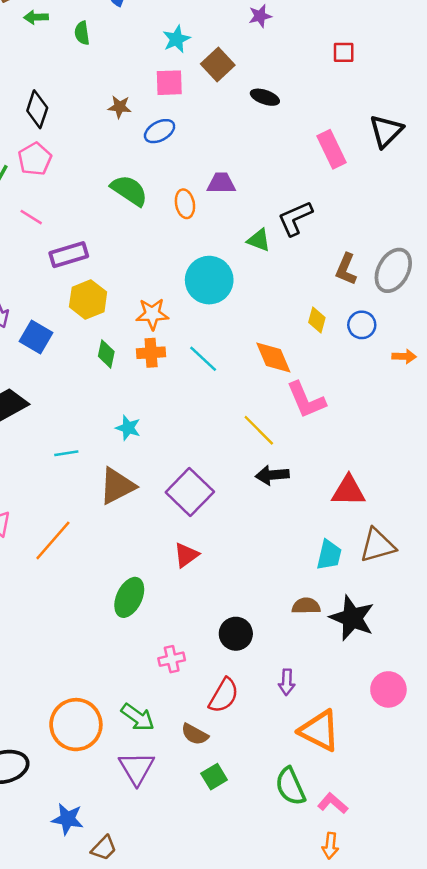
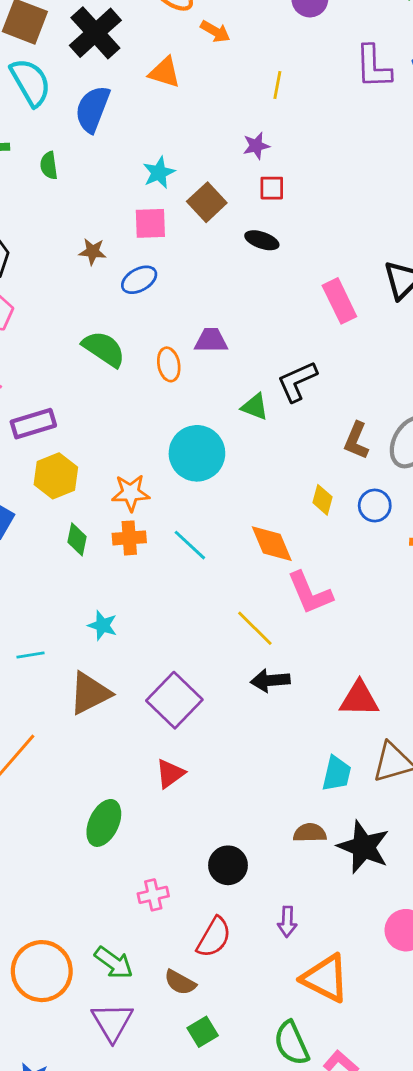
red square: (344, 52) -> (272, 188), moved

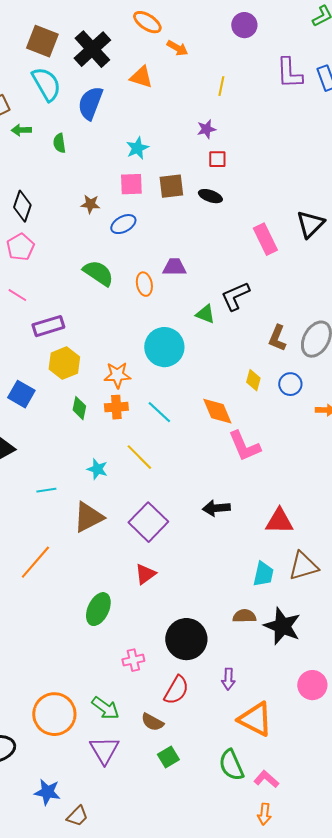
brown square: (207, 202) -> (171, 186), moved, turned 36
yellow line: (255, 628) -> (139, 457), moved
black circle: (228, 865) -> (186, 639), size x1.5

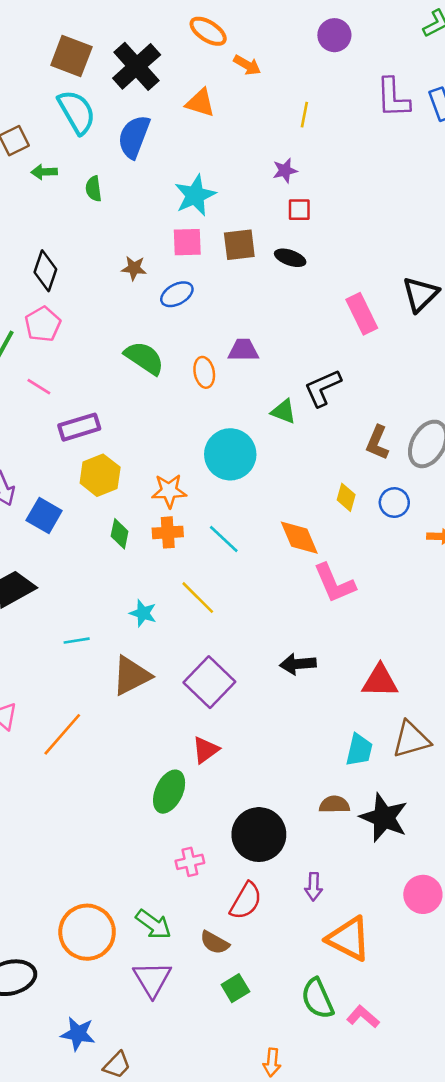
cyan star: (137, 148) -> (195, 195), size x1.4
green ellipse: (98, 609) -> (169, 792), moved
orange arrow: (264, 814) -> (272, 1062), moved

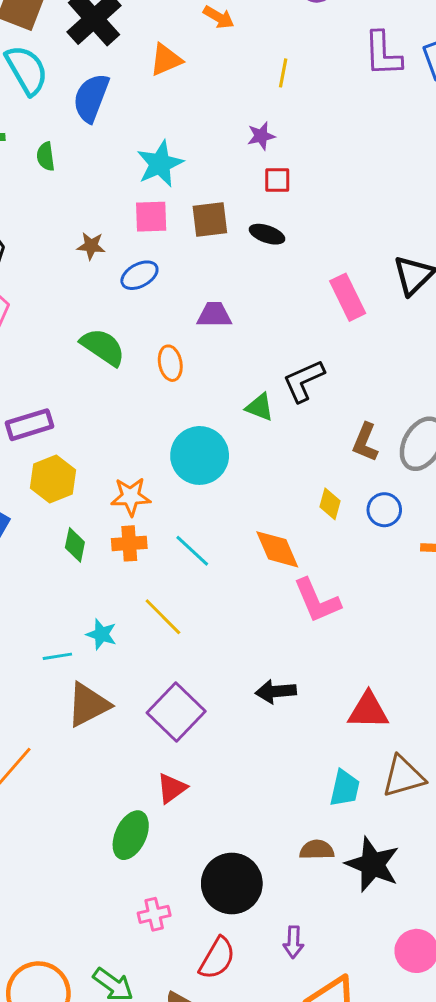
orange triangle: (200, 103) -> (166, 60), turned -40
purple trapezoid: (243, 350) -> (214, 315), moved
cyan line: (77, 641) -> (57, 656), moved

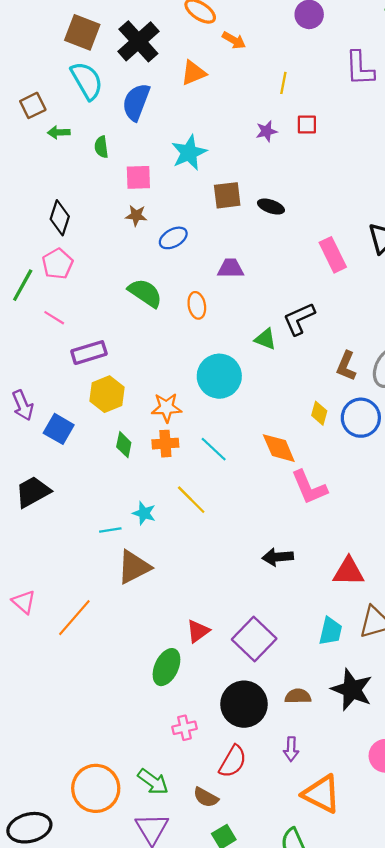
red square: (277, 180) -> (307, 125), moved
pink square: (151, 217) -> (138, 177), moved
blue circle: (384, 510) -> (361, 418), size x1.5
purple square: (176, 712) -> (254, 639), moved
brown semicircle: (317, 850) -> (298, 696), moved

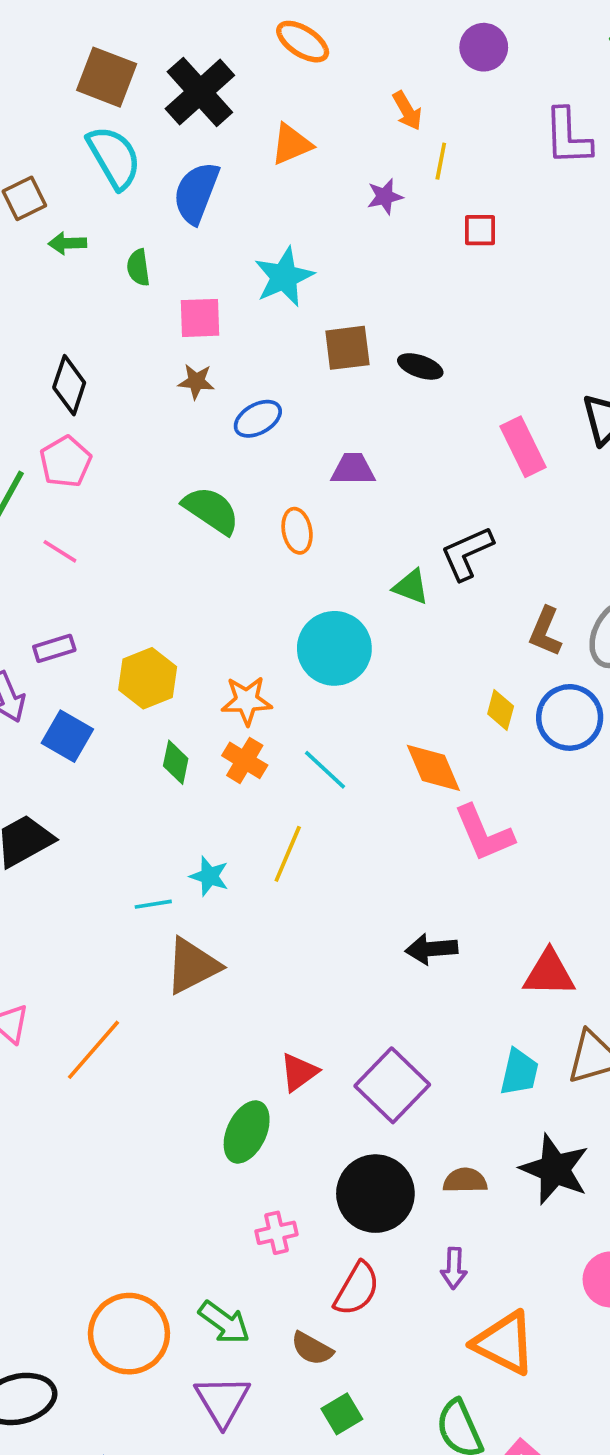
orange arrow: (234, 40) -> (407, 111), moved, turned 30
purple star: (266, 131) -> (385, 197), moved
purple rectangle: (89, 353) -> (54, 648), moved, size x0.7
orange cross: (165, 444) -> (245, 760), turned 35
yellow line: (191, 500) -> (288, 854), turned 68

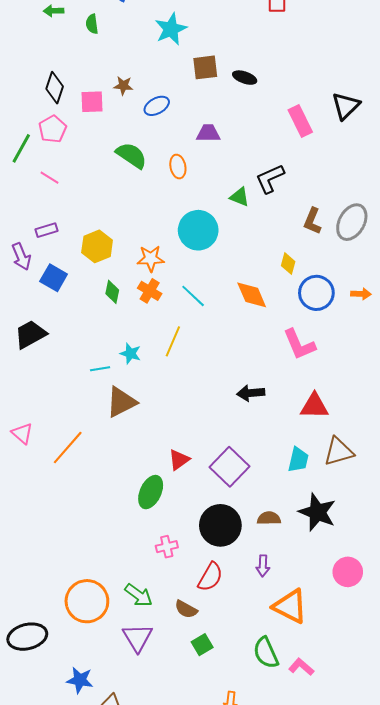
pink square: (200, 318) -> (92, 102), moved
blue circle: (570, 717) -> (316, 293), moved
pink L-shape: (484, 833) -> (299, 344), moved

